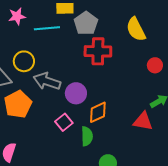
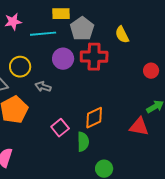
yellow semicircle: (136, 29) -> (122, 35), moved, size x0.7
gray arrow: (47, 81) -> (43, 87), size x0.6
purple circle: (76, 93) -> (63, 59), moved

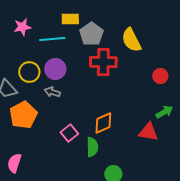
yellow semicircle: (122, 35) -> (131, 40), size x1.4
purple circle: (63, 59) -> (55, 69), moved

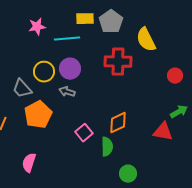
gray pentagon: (91, 34) -> (111, 22), moved

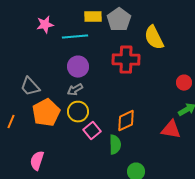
yellow circle: (44, 72) -> (78, 112), moved
red circle: (175, 76) -> (184, 83), moved
gray arrow: (67, 92) -> (75, 90), turned -49

